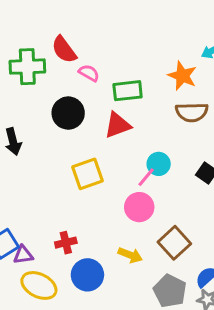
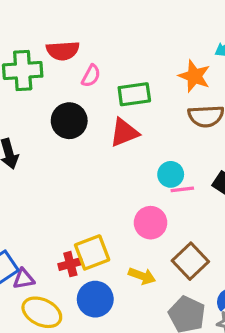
red semicircle: (64, 50) -> (63, 51), turned -56
pink semicircle: (89, 73) -> (91, 76), turned 90
yellow square: (87, 174) -> (92, 252), moved
pink line: (146, 177) -> (182, 189), moved, turned 45

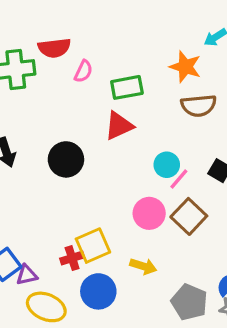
black circle: (69, 121) -> (66, 159), moved
pink line: (182, 189) -> (179, 179), turned -40
brown square: (190, 261) -> (189, 216), moved

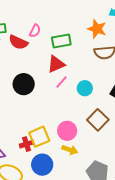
red semicircle: (54, 48) -> (18, 42), moved, turned 30
pink line: (179, 179) -> (62, 82), moved
pink circle: (149, 213) -> (67, 131), moved

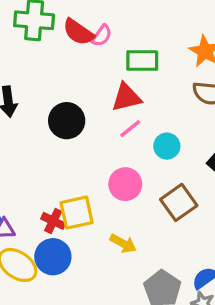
red semicircle: (18, 42) -> (78, 32), moved
pink circle: (67, 131) -> (125, 184), moved
red cross: (27, 144) -> (53, 221), turned 32
blue circle: (42, 165) -> (53, 257), moved

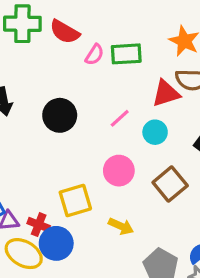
pink semicircle: (102, 36) -> (94, 55), moved
red triangle: (126, 97) -> (166, 93), moved
red cross: (53, 221) -> (39, 225), moved

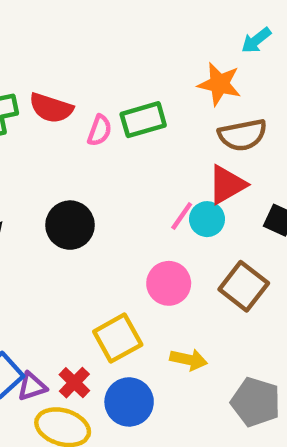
red triangle: (166, 93) -> (227, 185), moved
pink line: (120, 118) -> (182, 216), moved
red cross: (39, 225) -> (74, 383), turned 35
blue circle: (56, 243) -> (129, 402), moved

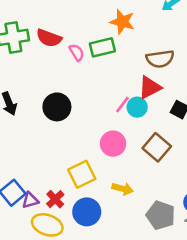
orange star: (219, 84) -> (122, 22), moved
pink semicircle: (99, 130) -> (77, 52), turned -54

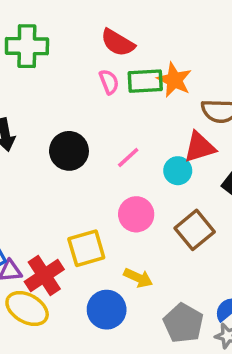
orange star: (122, 22) -> (174, 80), moved
red semicircle: (49, 38) -> (118, 43), moved
pink line: (122, 105) -> (128, 158), moved
red cross: (55, 199) -> (44, 276), size x1.5
blue circle: (87, 212) -> (107, 310), moved

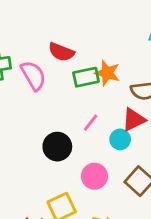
pink semicircle: (109, 82) -> (33, 76), moved, size x1.6
black circle: (69, 151) -> (57, 147), moved
pink line: (128, 158) -> (91, 123), moved

